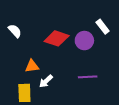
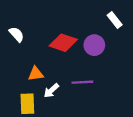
white rectangle: (103, 27) -> (115, 20), moved
purple line: (88, 77) -> (82, 82), moved

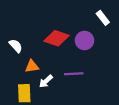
white semicircle: (17, 34) -> (16, 46), moved

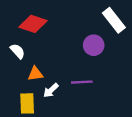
white rectangle: (103, 18) -> (114, 20), size x1.5
red diamond: (57, 38) -> (33, 24), moved

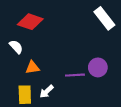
purple circle: (94, 45) -> (98, 67), moved
white arrow: (51, 90) -> (47, 91), moved

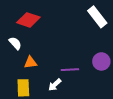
purple circle: (98, 67) -> (101, 61), moved
white arrow: (47, 91) -> (55, 85), moved

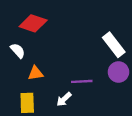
white rectangle: (97, 17) -> (114, 45), moved

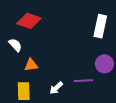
white rectangle: (114, 45) -> (100, 26), moved, turned 50
purple line: (82, 81) -> (83, 81), moved

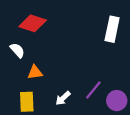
purple circle: (104, 64) -> (117, 101), moved
purple line: (83, 81) -> (93, 90), turned -48

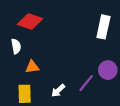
white semicircle: (17, 50) -> (16, 46), turned 32
purple circle: (117, 101) -> (108, 70), moved

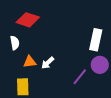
white rectangle: (103, 27) -> (96, 40), moved
white arrow: (58, 91) -> (48, 63), moved

